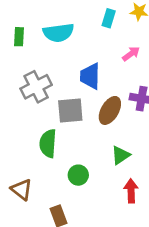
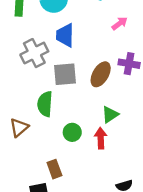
blue trapezoid: (90, 76) -> (65, 35), moved
brown triangle: (22, 190) -> (19, 128), moved, turned 42
red arrow: (131, 191) -> (101, 138), moved

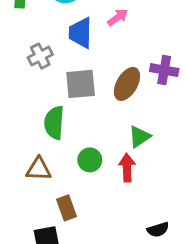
pink arrow: (120, 23) -> (118, 17), moved
gray cross: (34, 53) -> (40, 56), size x0.7
brown triangle: (19, 128) -> (39, 169), moved, turned 42

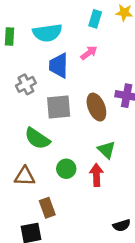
brown ellipse: (127, 84) -> (96, 107), turned -52
green semicircle: (54, 123) -> (37, 139), turned -60
green triangle: (139, 137) -> (107, 150), turned -42

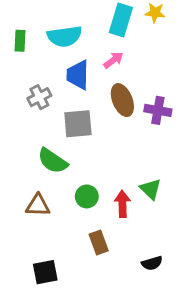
cyan rectangle: (95, 19) -> (121, 20), size x1.5
brown ellipse: (96, 107) -> (122, 100), moved
green triangle: (107, 150) -> (151, 189), moved
brown rectangle: (47, 208) -> (99, 242), moved

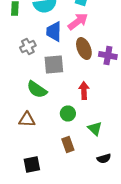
pink arrow: (113, 60) -> (78, 22), size x1.5
green triangle: (151, 189) -> (95, 128), moved
green circle: (87, 196) -> (68, 114), moved
red arrow: (122, 204) -> (84, 90), moved

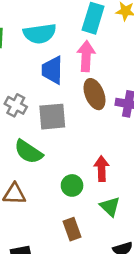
pink arrow: (78, 22) -> (86, 56), turned -50
gray cross: (28, 46) -> (16, 105), moved, turned -35
red arrow: (84, 90) -> (102, 169), moved

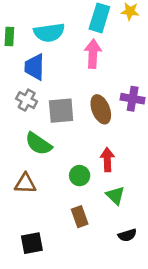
blue trapezoid: (52, 70) -> (35, 67), moved
brown ellipse: (95, 94) -> (101, 109), moved

